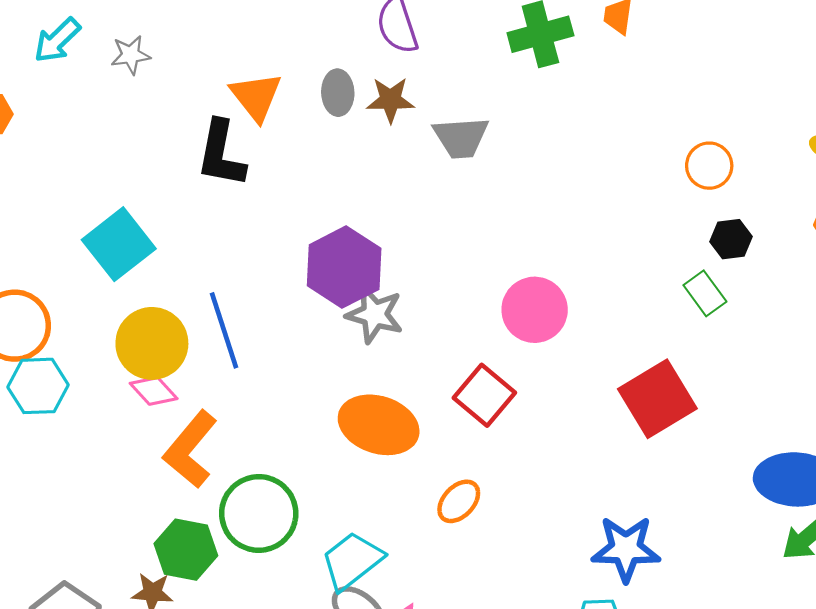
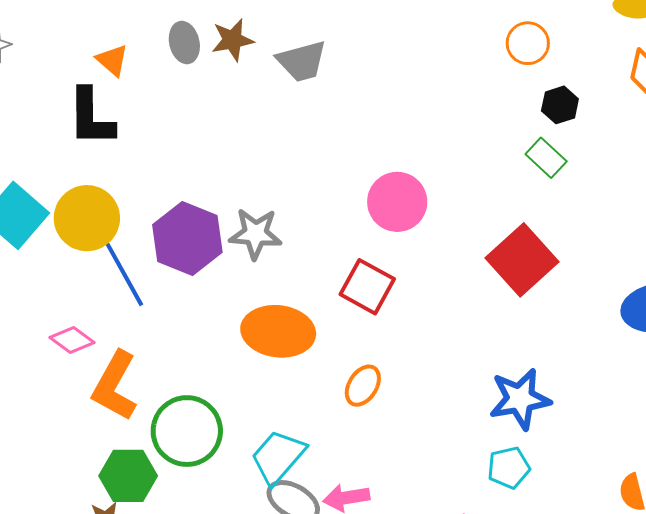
orange triangle: (256, 97) -> (112, 60), size x0.7
purple hexagon: (344, 267) -> (187, 239), moved
yellow circle: (152, 343) -> (87, 218), moved

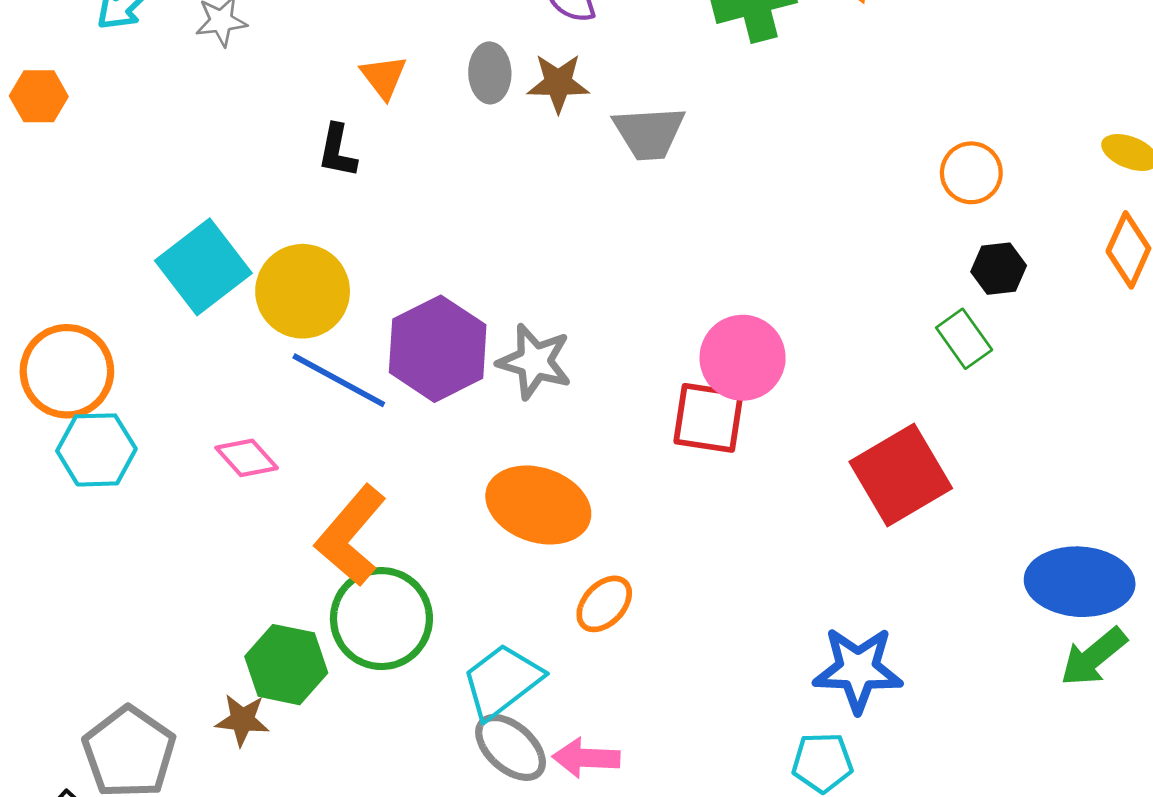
black L-shape: (91, 117) -> (337, 151), size x0.6
blue line: (124, 274) -> (339, 380), turned -44
red square: (367, 287) -> (708, 418), moved, turned -32
orange L-shape: (115, 386) -> (351, 536), moved
orange ellipse: (363, 386) -> (604, 604), moved

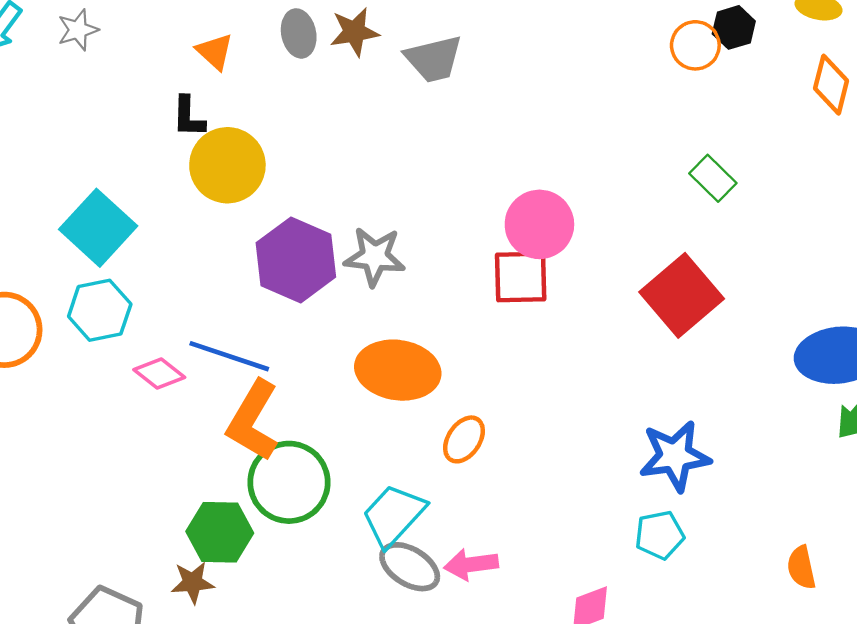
black hexagon: (999, 269) -> (734, 27), moved
yellow circle: (303, 291) -> (227, 165), moved
blue line: (339, 380) -> (229, 356), moved
cyan hexagon: (96, 450) -> (100, 310), moved

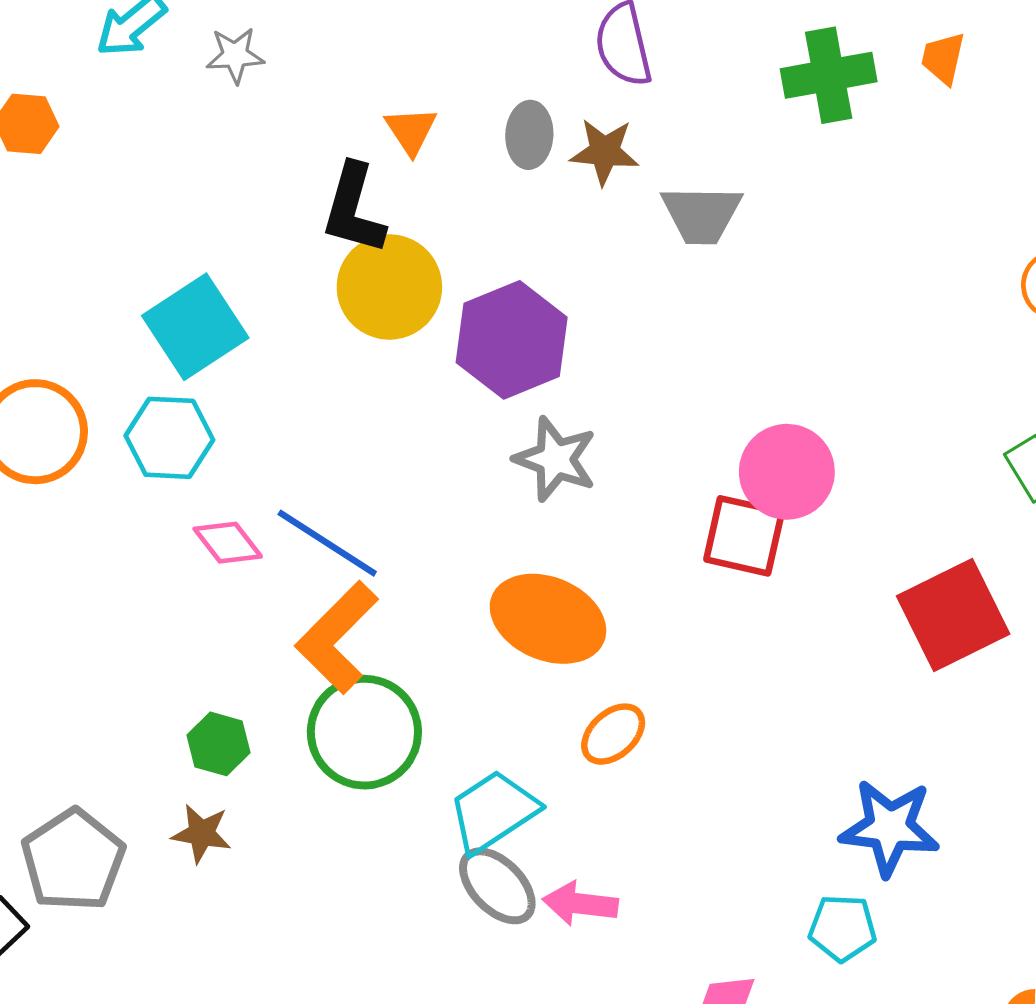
black L-shape: (188, 117) -> (354, 209), size x1.5
purple hexagon: (296, 260) -> (512, 340), moved
green hexagon: (220, 532) -> (218, 744), moved, size x0.7

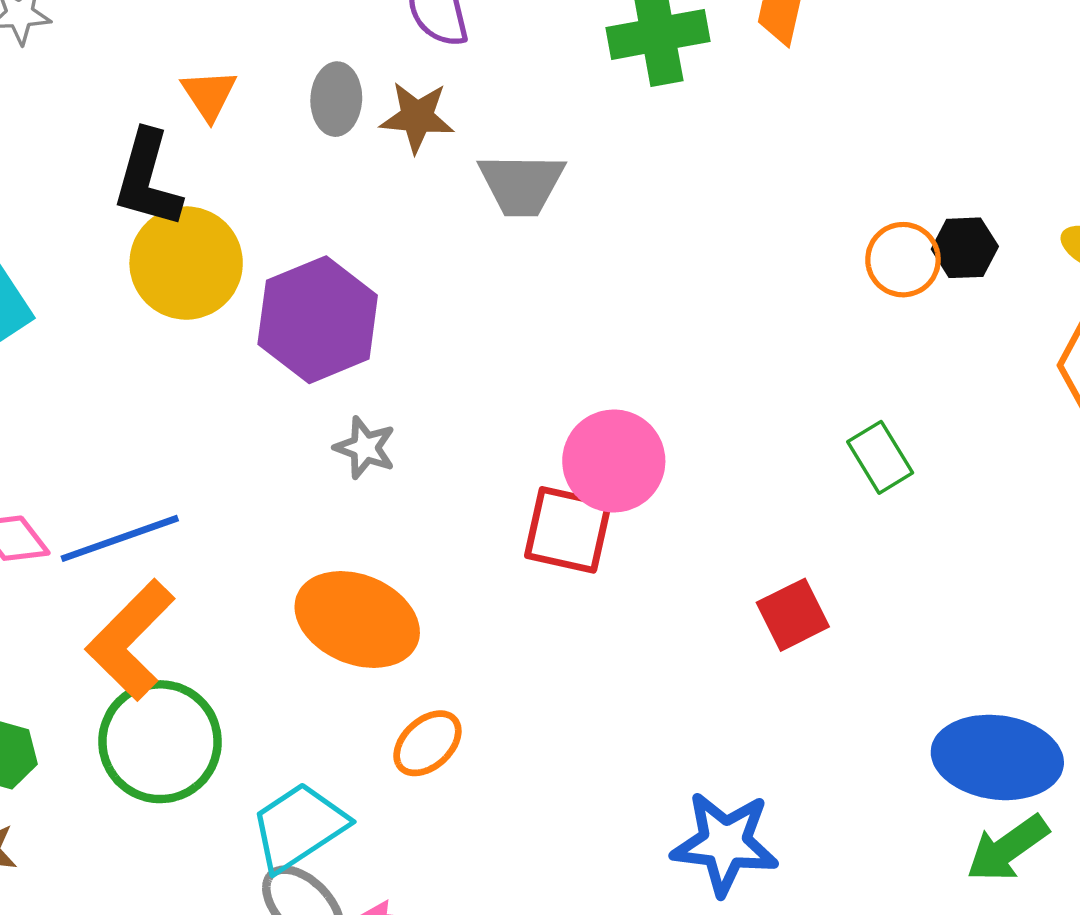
gray star: (555, 459) -> (365, 448), size x0.7
blue line: (327, 543) -> (120, 538), turned -52
red square: (953, 615) -> (793, 615), size x0.6

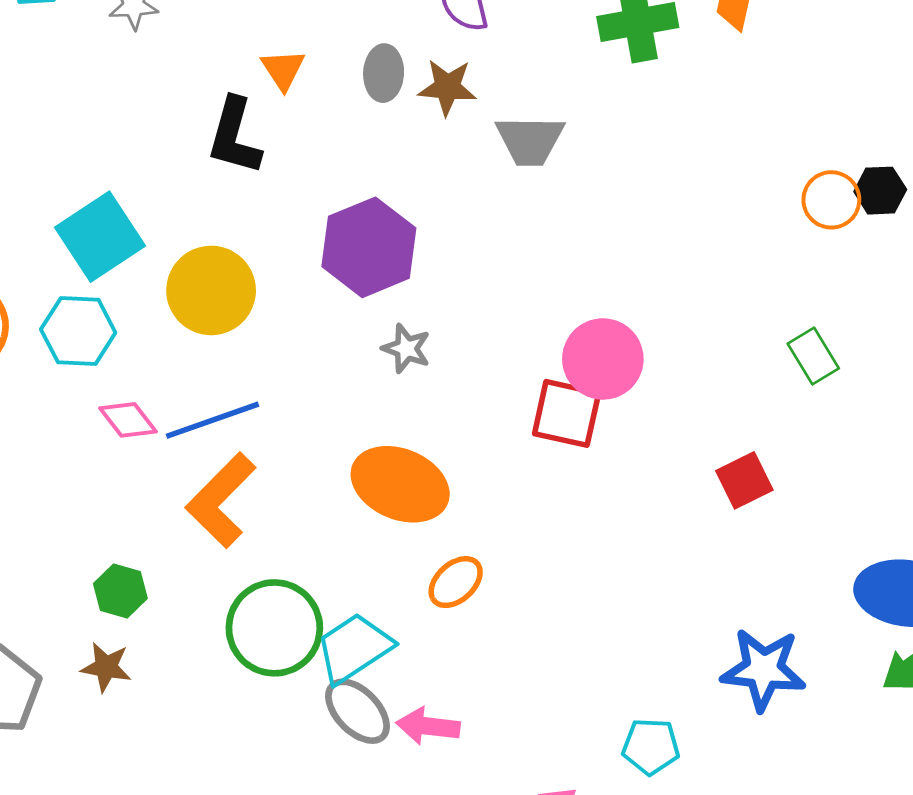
yellow circle: (186, 263) -> (211, 290), moved
green circle: (160, 742) -> (274, 628), moved
blue star: (725, 843) -> (763, 669), moved

